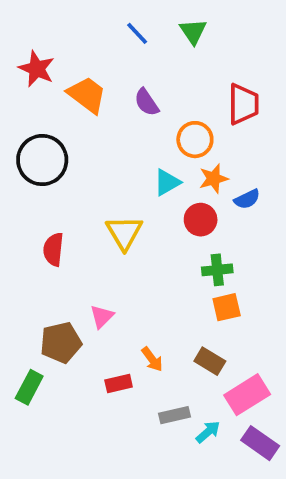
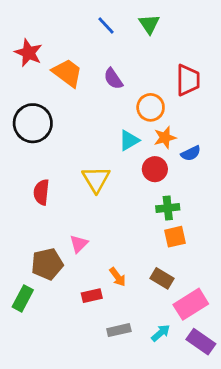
gray rectangle: (174, 415) -> (119, 330), moved

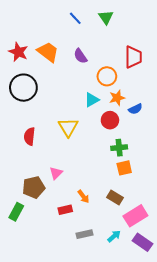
red star: (28, 53) -> (18, 52), moved

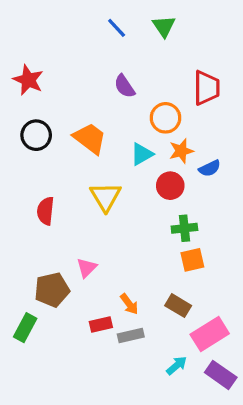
orange trapezoid: (48, 52) -> (90, 138), moved
black circle: (23, 88) -> (36, 135), size x0.7
gray rectangle: (84, 234) -> (131, 336), moved

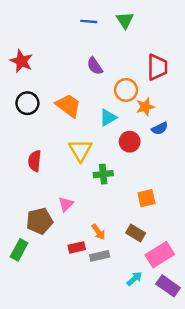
blue line: (117, 28) -> (89, 21), turned -42
orange star: (181, 151) -> (145, 107), moved
green cross: (184, 228) -> (103, 174), moved

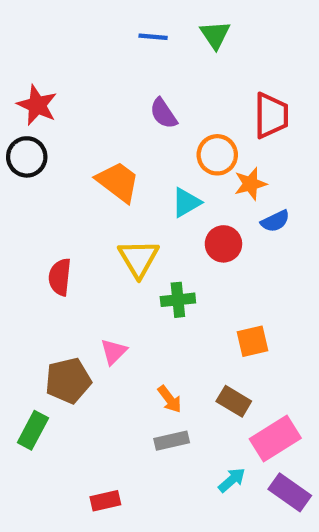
black circle: (27, 103) -> (27, 157), moved
red rectangle: (77, 247) -> (105, 501), moved

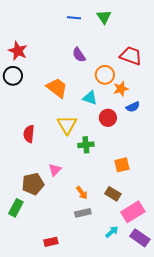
red trapezoid: (271, 115) -> (131, 56), turned -70
cyan triangle: (186, 202) -> (90, 98), turned 49

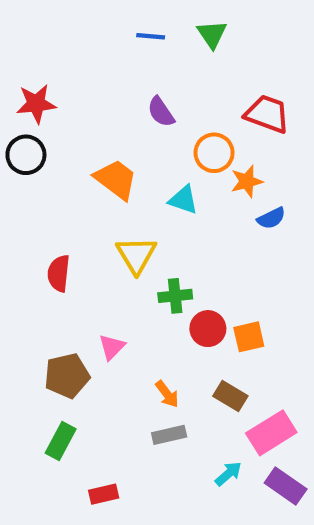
red star: (18, 51) -> (36, 104), turned -30
red circle: (108, 118) -> (208, 329), moved
green rectangle: (16, 208) -> (61, 441), moved

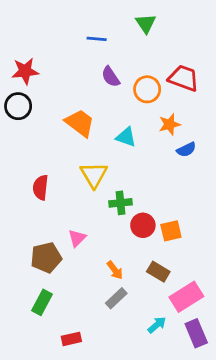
blue line: (151, 36) -> (97, 39), moved
orange circle: (214, 153) -> (147, 89), moved
gray rectangle: (169, 435) -> (116, 298), turned -30
purple rectangle: (286, 486) -> (196, 333), turned 32

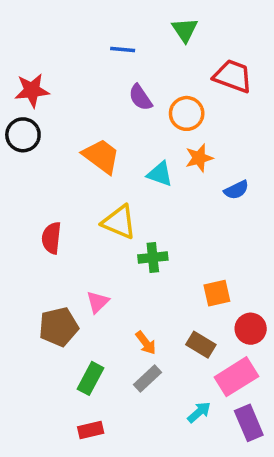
red trapezoid: (184, 78) -> (233, 76), moved
orange star: (170, 124) -> (199, 158), moved
yellow triangle: (94, 175) -> (119, 222), turned -36
red circle: (143, 225) -> (251, 329), moved
green rectangle: (42, 302) -> (91, 378), moved

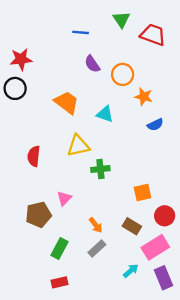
red trapezoid: (233, 76) -> (153, 35), moved
orange star: (199, 158) -> (144, 97), moved, turned 30
yellow triangle: (119, 222) -> (78, 146), turned -35

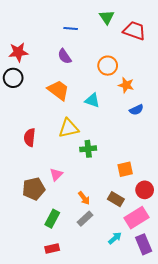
purple semicircle: (92, 64) -> (65, 56), moved

